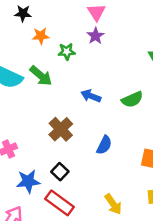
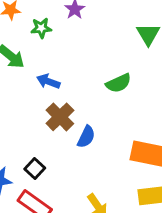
blue arrow: (91, 96) -> (48, 81), moved
brown cross: (61, 129) -> (60, 117), moved

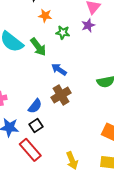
blue semicircle: (86, 137) -> (35, 106), moved

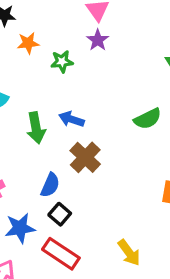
green arrow: (38, 47) -> (36, 128), moved, turned 42

